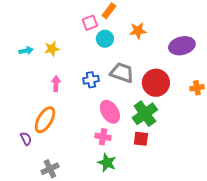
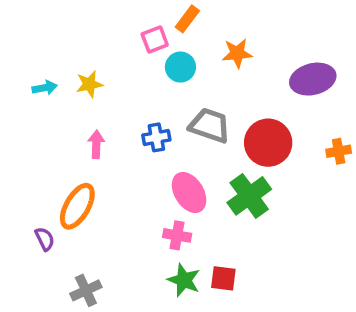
red square: (141, 139) -> (223, 278), moved

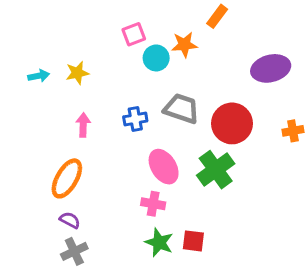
orange rectangle: (187, 19) -> (217, 16), moved
orange star: (237, 53) -> (184, 45), moved
purple semicircle: (45, 239) -> (70, 220), moved, turned -36

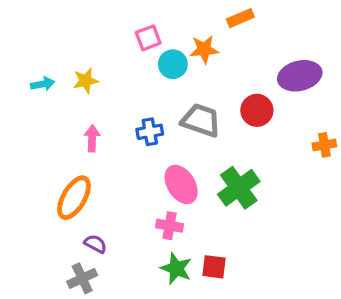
orange rectangle: (217, 16) -> (240, 18), turned 30
red circle: (232, 123) -> (257, 110), moved, size x0.7
purple semicircle: (70, 220) -> (95, 244), moved

